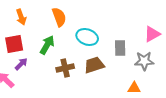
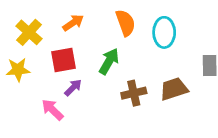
orange arrow: (21, 17) -> (73, 23), turned -105
cyan ellipse: (87, 37) -> (164, 32), moved, turned 70

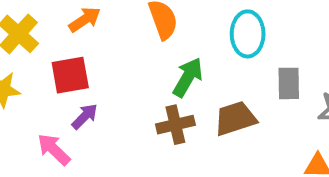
cyan ellipse: (164, 32) -> (248, 34), moved
green arrow: (109, 61) -> (188, 77), moved

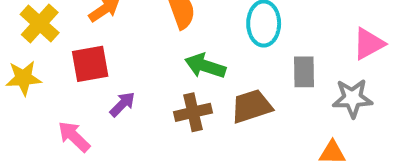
green arrow: (188, 77) -> (205, 66), turned -102
purple arrow: (85, 116) -> (122, 104), moved

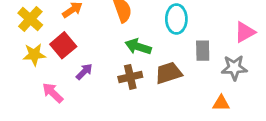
red square: (90, 64) -> (63, 45), turned -30
yellow star: (24, 78) -> (34, 55), moved

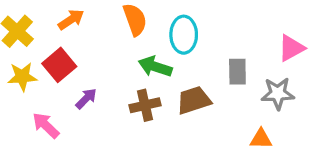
cyan ellipse: (176, 19) -> (184, 35), moved

